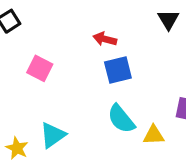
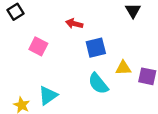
red arrow: (105, 39) -> (74, 24), moved
yellow triangle: (154, 135) -> (123, 68), moved

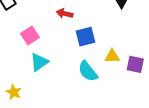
pink square: (38, 46) -> (30, 35), turned 30
cyan triangle: (48, 96) -> (39, 62), moved

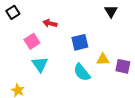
red arrow: (65, 13) -> (50, 23), moved
cyan triangle: (39, 62) -> (40, 64), turned -30

